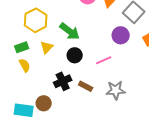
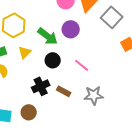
purple circle: (121, 35) -> (71, 29), moved
pink line: (104, 60) -> (82, 65), turned 63
brown circle: (44, 103) -> (29, 112), moved

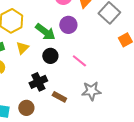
brown rectangle: (64, 91) -> (59, 97), moved

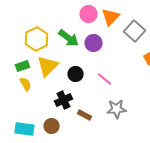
green arrow: (45, 32) -> (69, 38), moved
yellow triangle: (22, 48) -> (48, 66), size x1.6

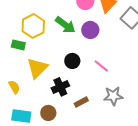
green rectangle: (23, 66) -> (18, 45), moved, turned 32
yellow triangle: (48, 66) -> (37, 68), moved
yellow semicircle: (26, 84) -> (14, 87), moved
brown rectangle: (85, 115) -> (81, 102), turned -56

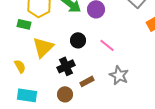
gray star: (113, 96) -> (119, 75), turned 30
brown circle: (48, 113) -> (65, 94), moved

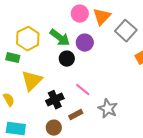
black circle: (78, 40) -> (67, 59), moved
pink line: (107, 45) -> (83, 90), moved

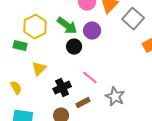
yellow triangle: (32, 81) -> (39, 69), size x0.7

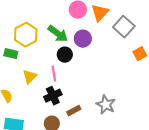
pink line: (90, 78) -> (54, 74), moved, turned 42

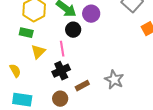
green rectangle: (11, 54) -> (26, 33), moved

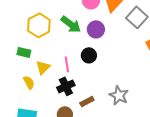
black circle: (73, 30) -> (89, 55), moved
green rectangle: (26, 33) -> (24, 52), moved
yellow semicircle: (15, 71) -> (29, 82), moved

